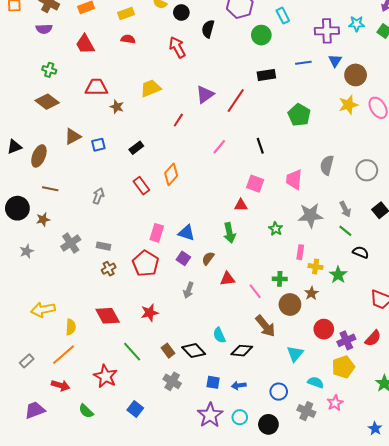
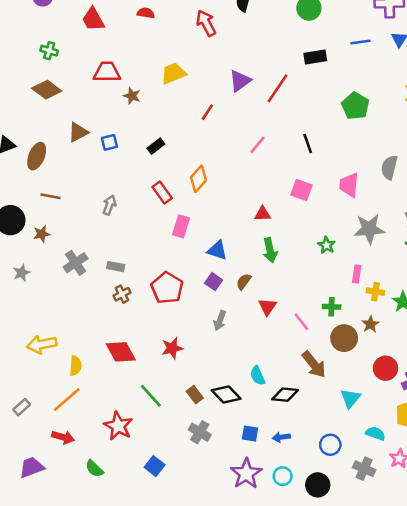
red triangle: (241, 205) -> (263, 214), moved
pink rectangle: (157, 233) -> (181, 226), moved
red triangle: (227, 279) -> (268, 307), turned -49

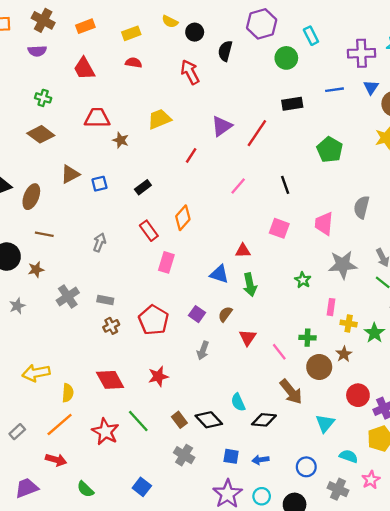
blue triangle: (217, 250) -> (219, 274), moved
red star: (118, 426) -> (105, 432), moved

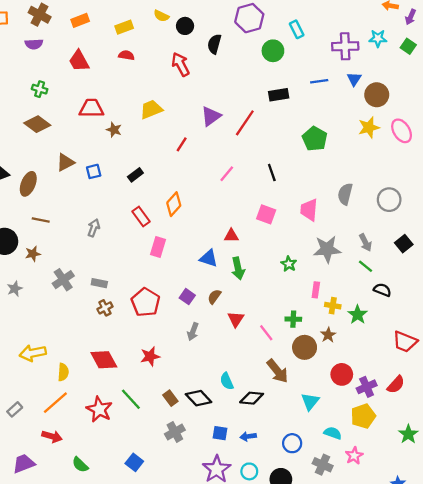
gray cross: (184, 455) -> (175, 432), turned 30

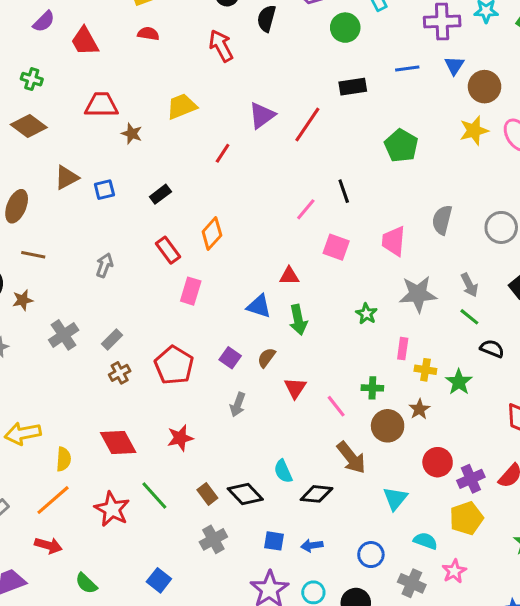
purple semicircle: (34, 44) -> (44, 22), moved, turned -42
pink line: (227, 174) -> (306, 209), moved
gray rectangle: (99, 283) -> (112, 340), turned -56

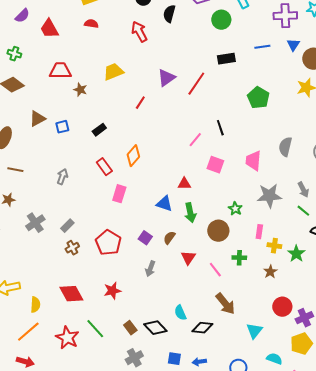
brown circle: (388, 426) -> (218, 231), moved

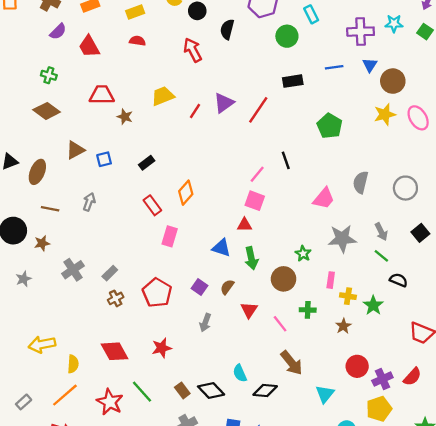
red line: (140, 103) -> (195, 111), moved
pink trapezoid: (253, 161) -> (324, 198), turned -145
pink square: (215, 165) -> (255, 201), moved
gray arrow: (62, 177) -> (89, 202), moved

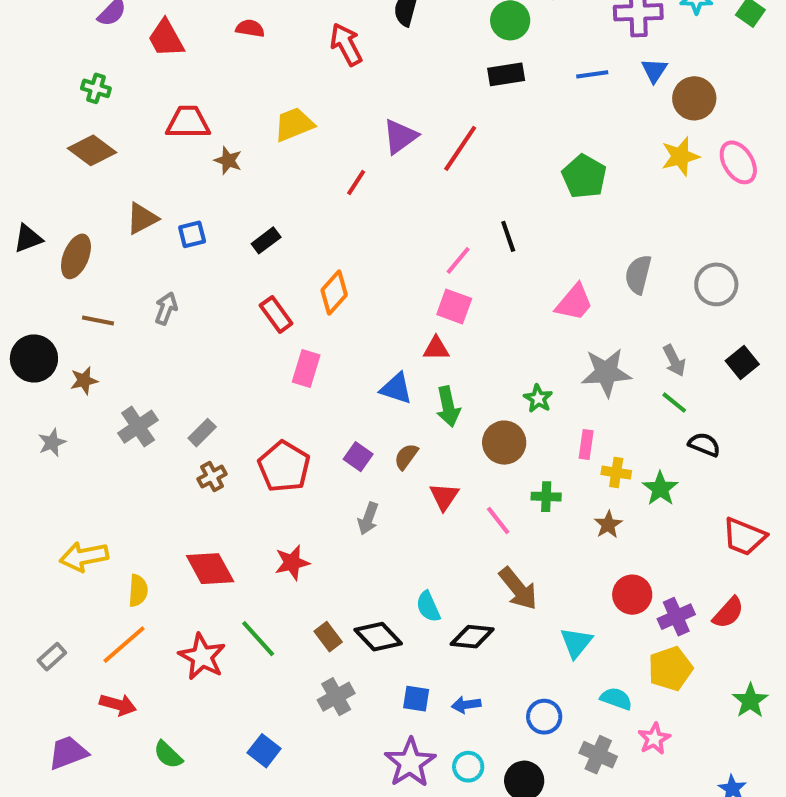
black rectangle: (293, 81) -> (506, 74), moved
red line: (195, 111) -> (356, 182), moved

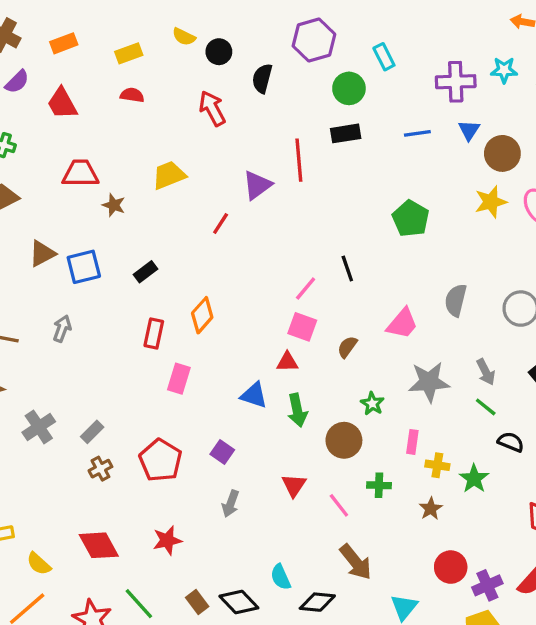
red line: (460, 148) -> (299, 160), moved, turned -39
blue square: (192, 234) -> (84, 267), size x1.5
red rectangle: (276, 314) -> (154, 334), turned 48
brown semicircle: (406, 457) -> (347, 347), moved
yellow semicircle: (138, 591) -> (39, 564), turned 128

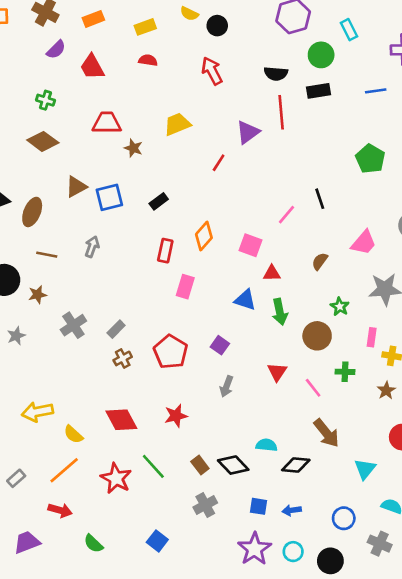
black semicircle: (262, 78) -> (276, 74), moved, turned -100
pink square: (302, 327) -> (251, 245), moved
cyan semicircle: (281, 577) -> (266, 445), turned 120

